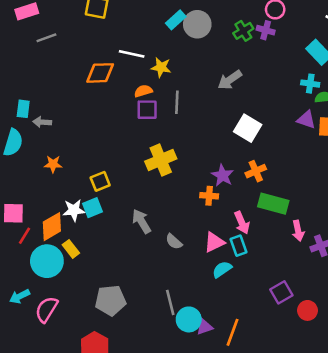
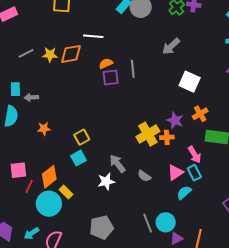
gray line: (46, 38) -> (26, 53), moved
yellow star: (161, 67) -> (50, 55), moved
yellow cross: (161, 160) -> (148, 134), moved
white star: (74, 210) -> (106, 181), moved
cyan circle: (189, 319) -> (166, 222), moved

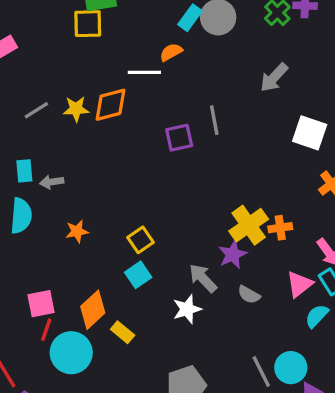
orange semicircle: (106, 63) -> (171, 52), moved
purple star: (175, 120) -> (233, 254), moved, turned 30
red line: (29, 186) -> (46, 330), moved
cyan circle: (49, 204) -> (71, 353), moved

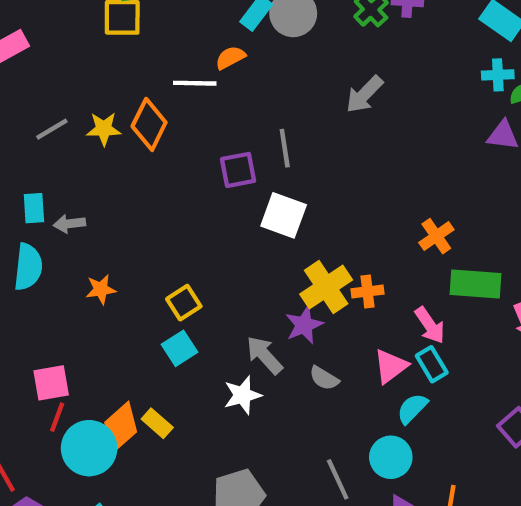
orange diamond: (110, 105) -> (149, 124), turned -51
white square: (310, 133) -> (284, 215), moved
orange diamond: (93, 310) -> (121, 427), moved
cyan circle: (291, 368) -> (391, 457), moved

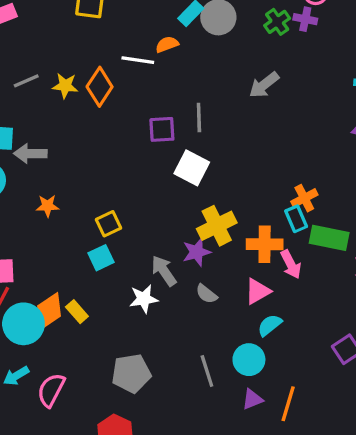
gray arrow: (69, 224) -> (30, 154), size x1.4
orange cross: (368, 291) -> (265, 244), moved, size x1.5
cyan rectangle: (432, 364) -> (296, 219), moved

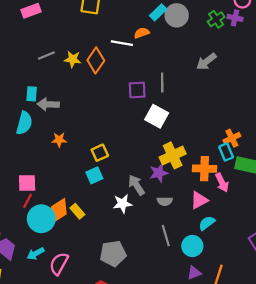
gray semicircle: (206, 294) -> (165, 201), turned -40
gray line: (207, 371) -> (166, 236), moved

